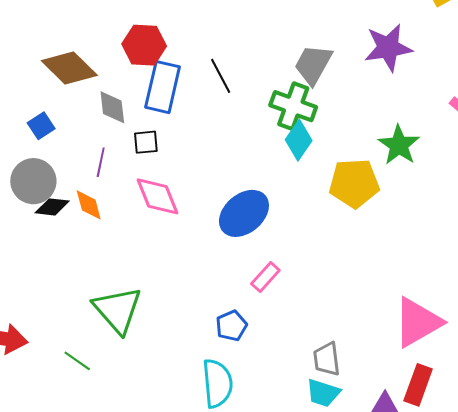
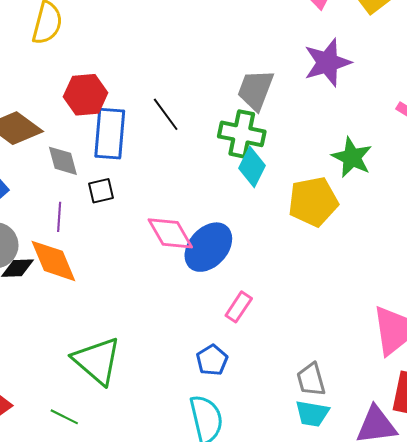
pink diamond: (158, 196) -> (170, 233), moved
orange diamond: (89, 205) -> (53, 261), size x1.6

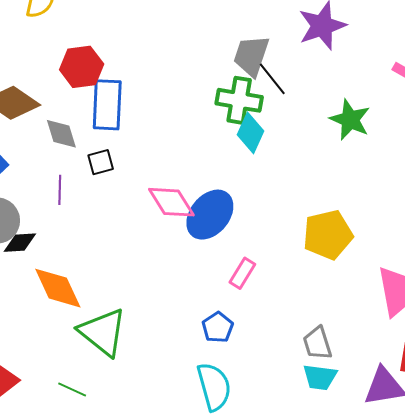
black line: (166, 114) -> (272, 79), moved
yellow pentagon: (313, 202) -> (328, 235), moved
orange diamond: (53, 261) -> (58, 288), moved

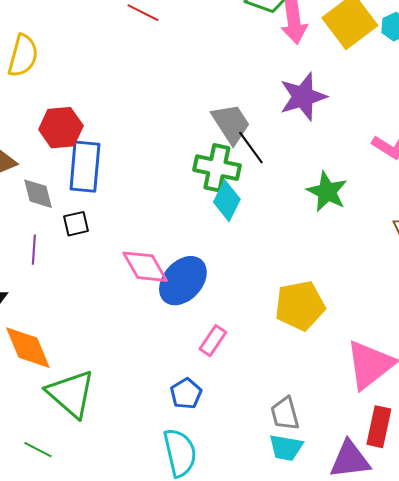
gray trapezoid: (251, 56) -> (231, 124), turned 126

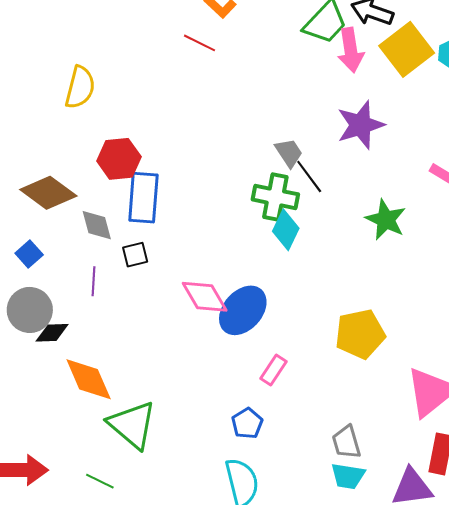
gray trapezoid: (231, 124) -> (289, 153), size x0.7

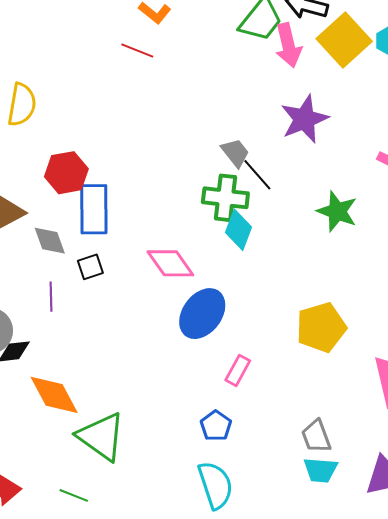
pink diamond: (205, 297) -> (170, 263), moved

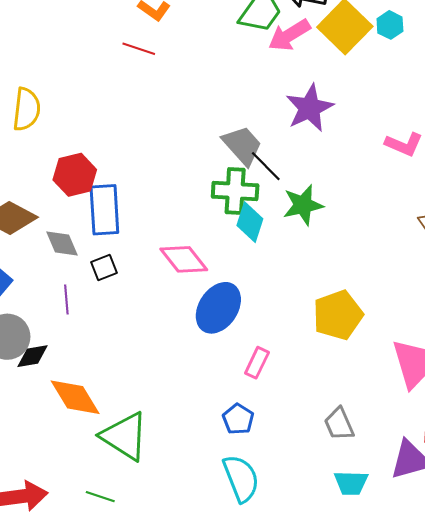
pink arrow: (288, 45) -> (289, 35), turned 75
gray trapezoid: (235, 153) -> (242, 145), size x1.4
green star: (337, 211) -> (303, 205), moved, turned -30
cyan trapezoid: (320, 470) -> (351, 483), moved

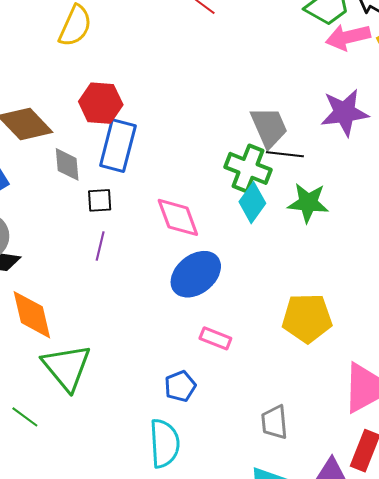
black line: (266, 166) -> (285, 154), turned -57
purple line: (66, 299) -> (100, 246), moved
pink rectangle: (257, 363) -> (215, 338), turned 68

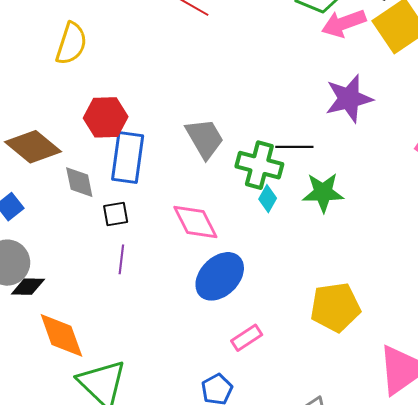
gray trapezoid: (269, 127) -> (205, 138), moved
cyan diamond: (252, 203) -> (268, 199), size x0.7
pink rectangle: (215, 338) -> (247, 338), turned -48

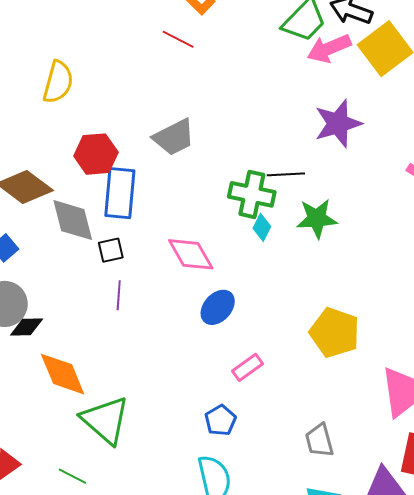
gray trapezoid: (205, 138) -> (174, 137), moved, turned 96
gray diamond: (79, 182) -> (73, 220), size x1.4
blue ellipse: (220, 276) -> (218, 307), size x0.7
yellow pentagon: (335, 307) -> (335, 333), turned 30

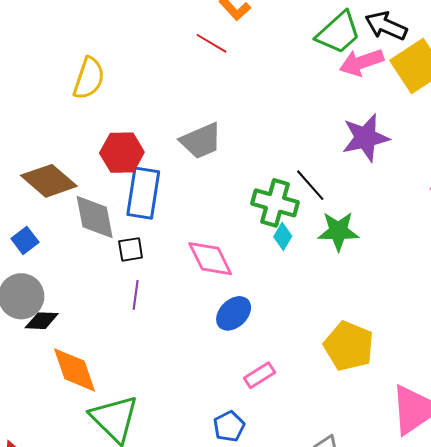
black line: (286, 174) -> (310, 185), turned 48

